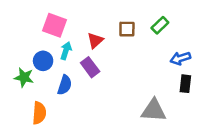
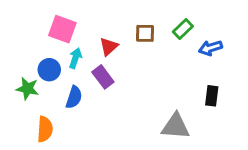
blue arrow: (180, 58) -> (210, 48), moved

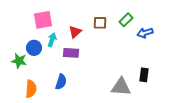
pink square: (62, 29) -> (43, 20), turned -30
purple rectangle: (103, 77) -> (71, 53), turned -49
black rectangle: (212, 96) -> (144, 75), moved
blue semicircle: (74, 97) -> (61, 82), moved

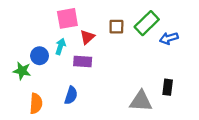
pink square: (43, 20) -> (67, 18), moved
green rectangle: (126, 20) -> (147, 23), size x1.5

